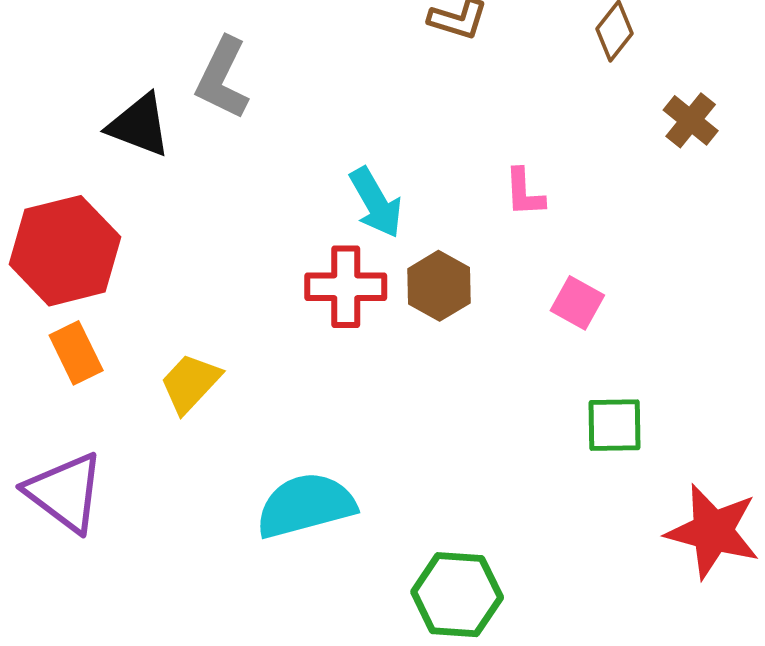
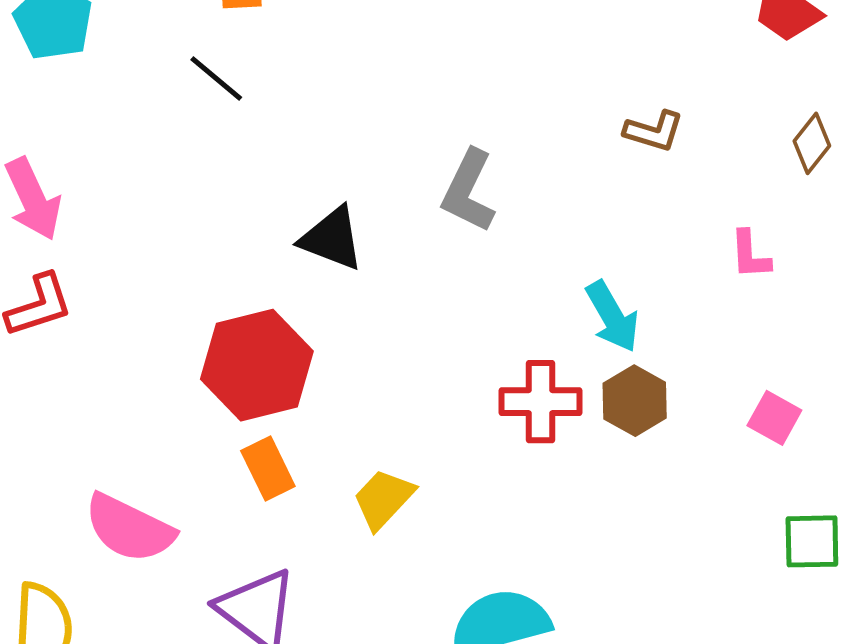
gray L-shape: (222, 78) -> (469, 191), moved
pink L-shape: (524, 193) -> (750, 255), moved
cyan arrow: (376, 203) -> (612, 317), moved

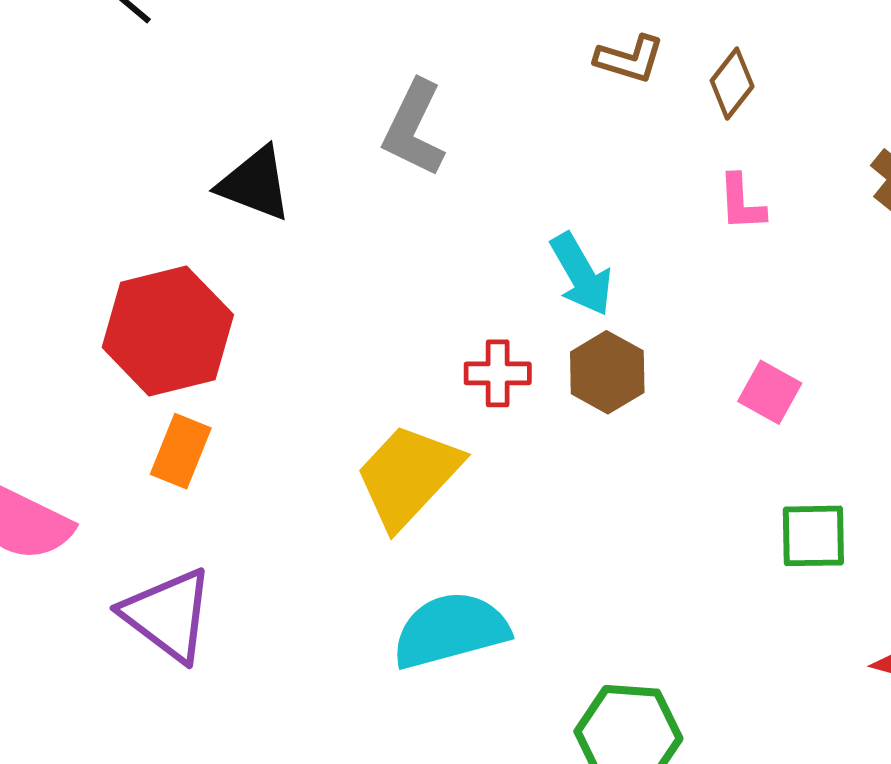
brown diamond: (812, 143) -> (732, 84), moved
red cross: (540, 402) -> (498, 373), size x0.7
orange rectangle: (268, 468) -> (181, 451), turned 48
yellow trapezoid: (383, 499) -> (408, 476), moved, size x1.5

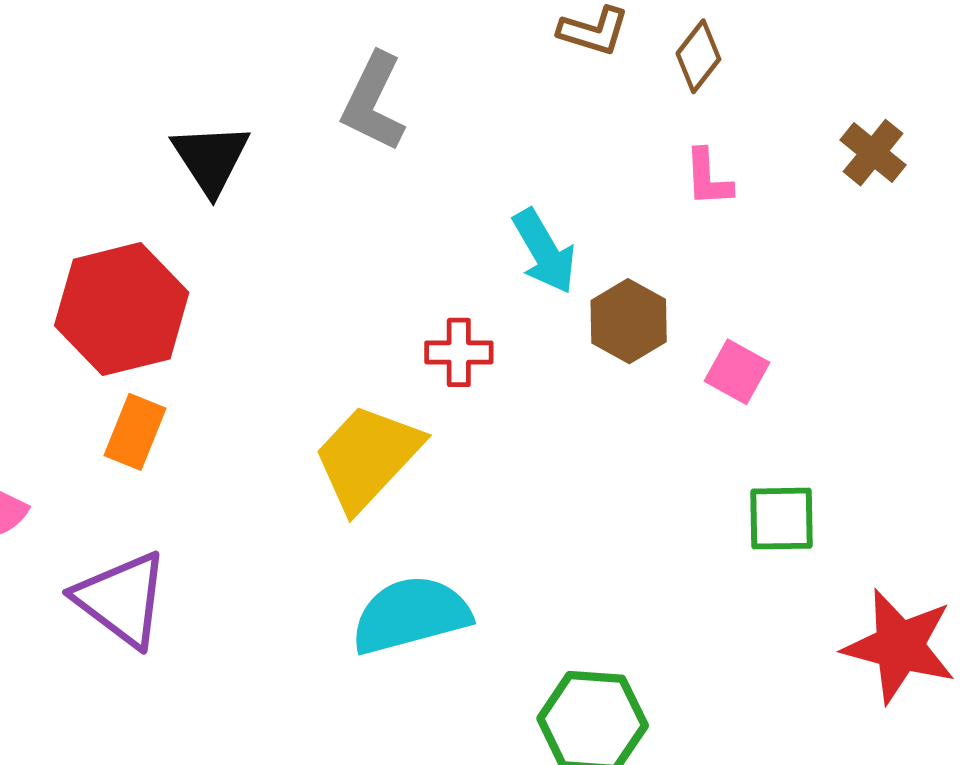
black triangle: (255, 184) -> (211, 159), turned 36
brown hexagon: (607, 372) -> (629, 321), moved

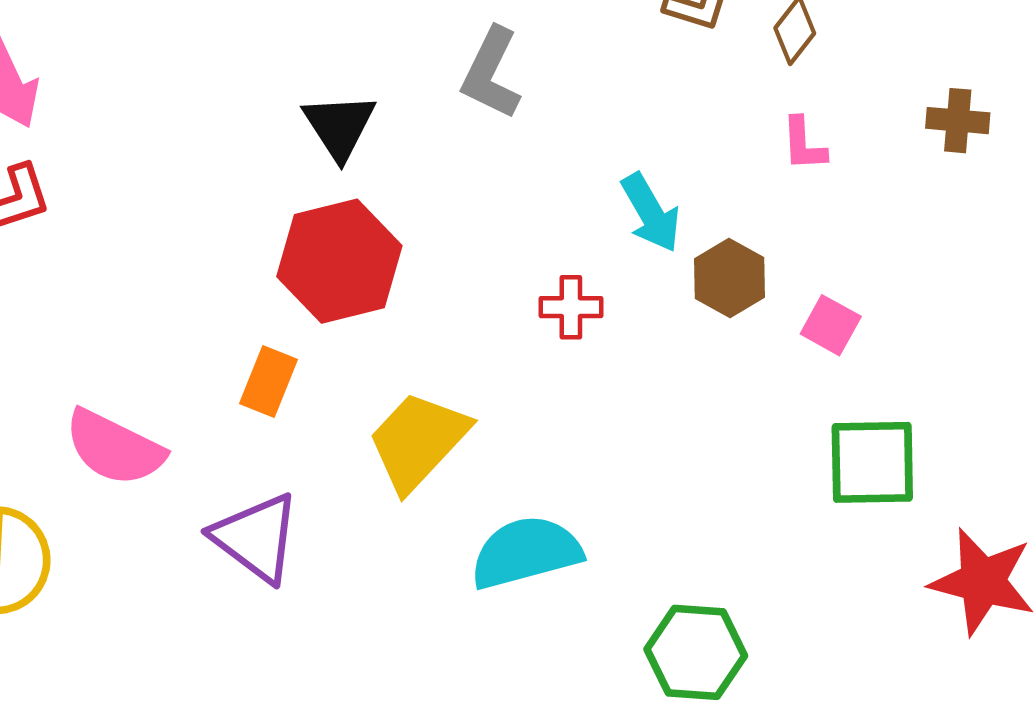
brown cross: (873, 153) -> (958, 121), turned -34
red hexagon: (122, 309) -> (339, 261), moved
yellow trapezoid: (367, 457) -> (418, 441), moved
green square: (782, 519) -> (872, 462), size x1.4

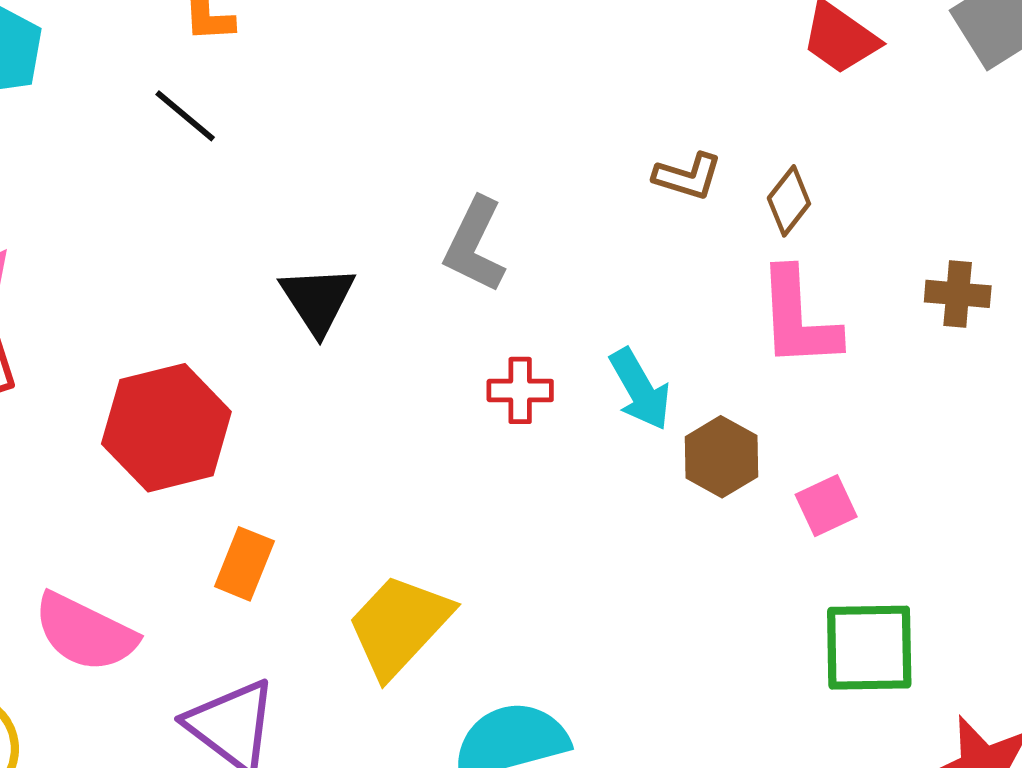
pink L-shape: (804, 144) -> (798, 318), size x1.8
red hexagon: (339, 261) -> (166, 428), moved
red cross: (571, 307) -> (520, 390), moved
pink square: (831, 325) -> (826, 506), turned 36

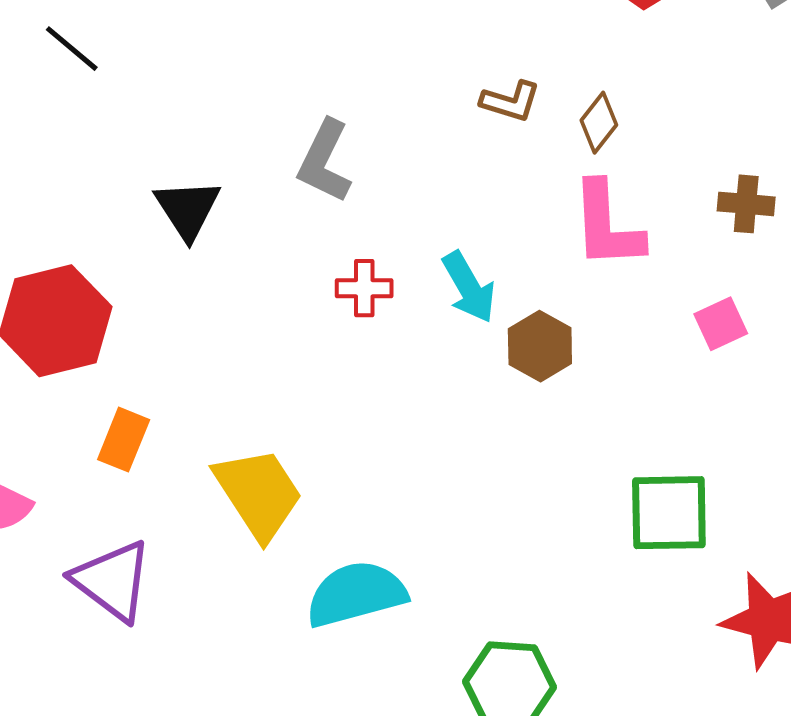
pink square: (826, 506) -> (721, 324), moved
yellow trapezoid: (399, 625) -> (259, 493), turned 104

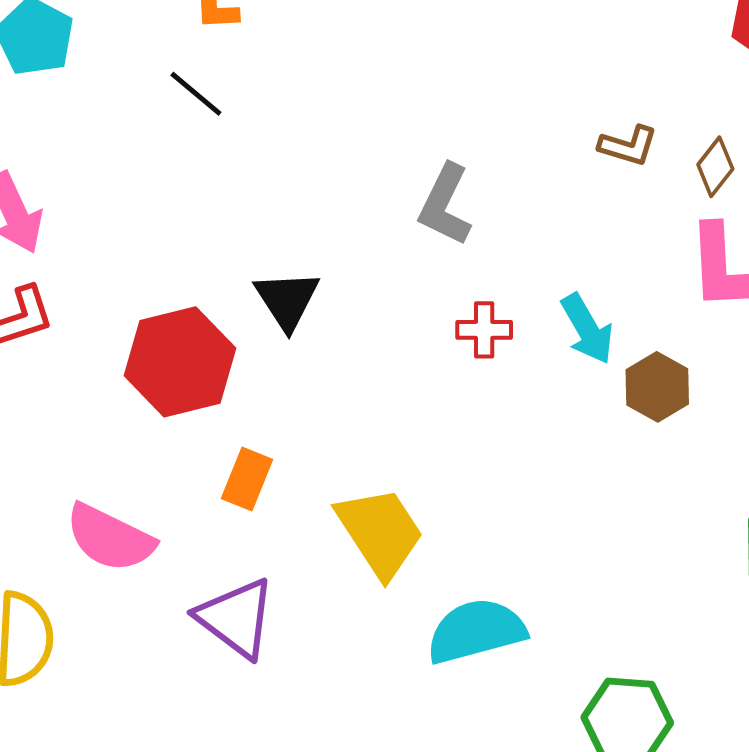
black triangle: (188, 209) -> (287, 300), moved

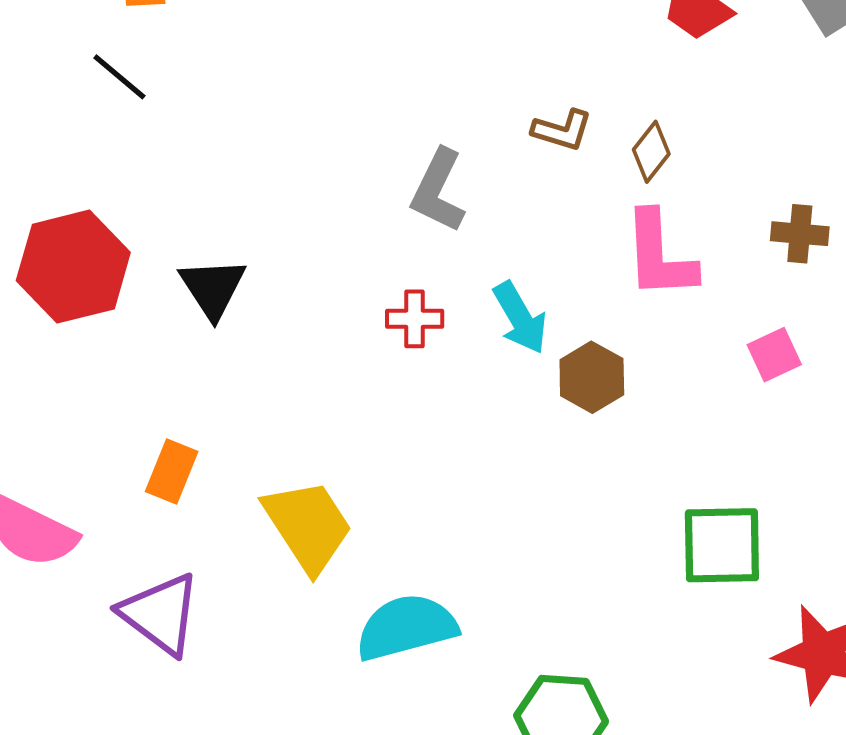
gray L-shape: (445, 205) -> (438, 191), moved
red hexagon: (180, 362) -> (73, 267), moved

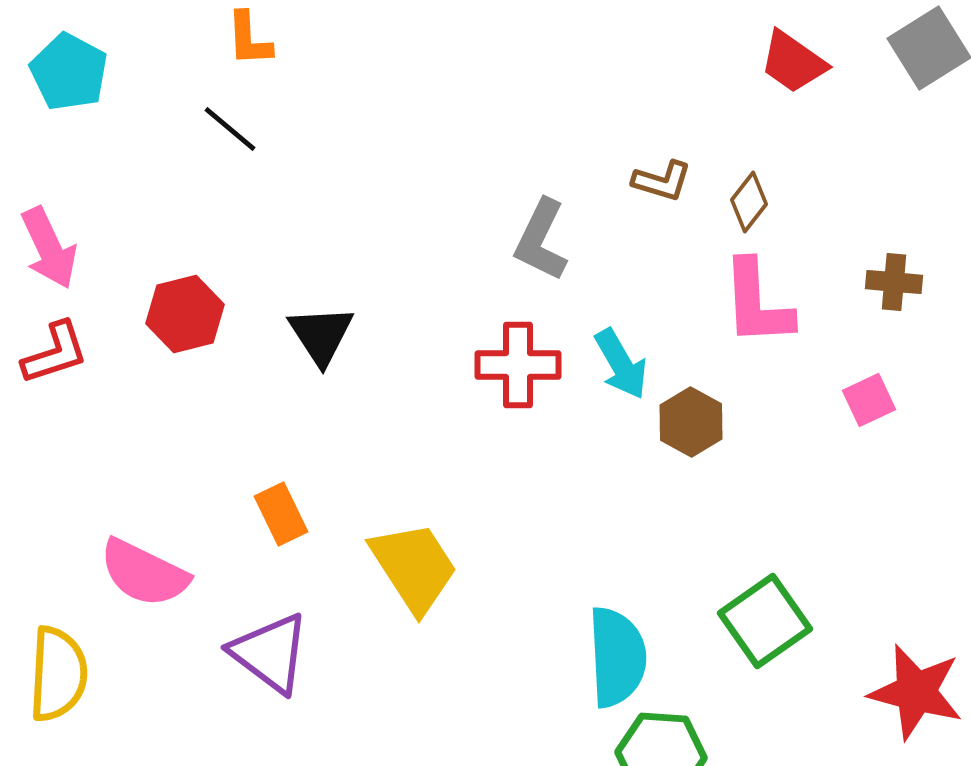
red hexagon: (73, 267) -> (185, 314), size x0.7
red cross: (415, 319) -> (518, 365), size x1.5
orange rectangle: (172, 471) -> (281, 514), turned -48
green square: (722, 545) -> (765, 621), moved, turned -34
cyan semicircle: (406, 627) -> (617, 657), moved, turned 102

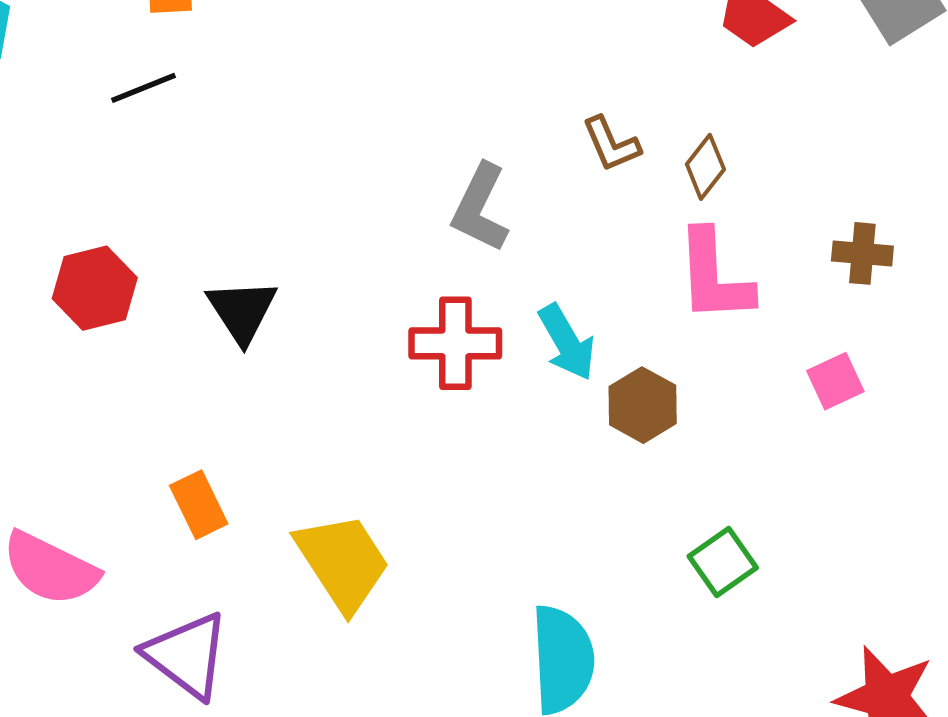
black line: (230, 129) -> (143, 88), turned -62
brown L-shape: (662, 181) -> (611, 144), turned 50
green square: (765, 621) -> (723, 562), moved, size x0.7

